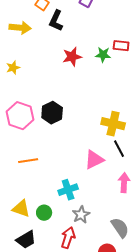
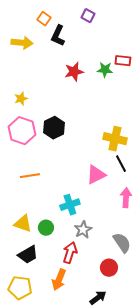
yellow star: (13, 68) -> (21, 99), moved

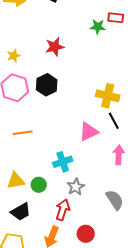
red star: (74, 72) -> (55, 47), moved
yellow triangle: (23, 224) -> (16, 181), turned -30
red circle: (109, 268) -> (86, 234), moved

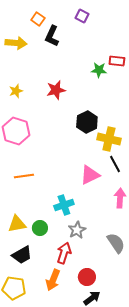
yellow star: (14, 56) -> (16, 91), moved
black hexagon: (47, 85) -> (87, 122), moved

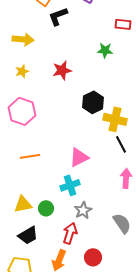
black L-shape: (52, 36) -> (58, 16), turned 45
yellow arrow: (16, 43) -> (23, 39), moved
red rectangle: (117, 61) -> (123, 24), moved
pink triangle: (90, 175) -> (79, 157), moved

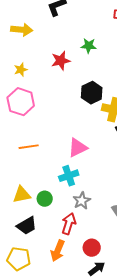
green star: (105, 50) -> (89, 46), moved
yellow star: (22, 71) -> (21, 70), moved

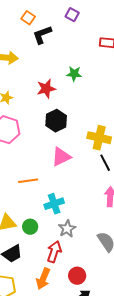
black hexagon: (92, 93) -> (56, 121), moved
orange line: (29, 147) -> (28, 181), moved
pink triangle: (78, 148) -> (61, 157), moved

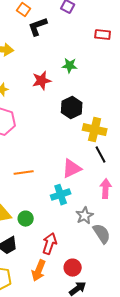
black hexagon: (56, 121) -> (72, 108), moved
pink triangle: (61, 157) -> (72, 169), moved
cyan cross: (54, 204) -> (61, 195), moved
gray star: (67, 229) -> (85, 216), moved

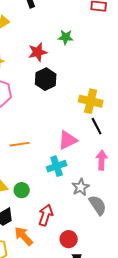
black hexagon: (72, 108) -> (46, 79), moved
orange arrow: (39, 271) -> (24, 236), moved, turned 115

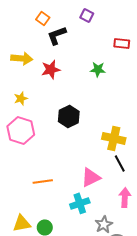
green star: (66, 37) -> (98, 69), moved
red star: (38, 52) -> (51, 69), moved

